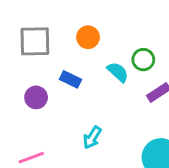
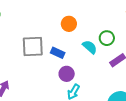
gray square: (35, 41) -> (33, 47), moved
purple circle: (36, 97) -> (67, 74), moved

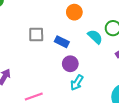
gray square: (33, 47) -> (36, 35), size x0.7

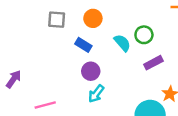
orange circle: (74, 12) -> (93, 18), moved
gray square: (36, 35) -> (57, 20), moved

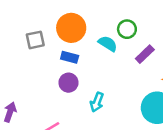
orange circle: (93, 18) -> (71, 28), size x1.5
purple circle: (91, 71) -> (68, 83), moved

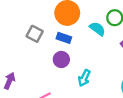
gray square: (35, 40) -> (35, 34), moved, turned 35

